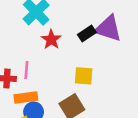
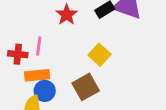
yellow square: (84, 76) -> (99, 55), turned 36

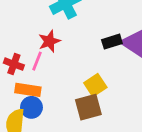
red star: (67, 15) -> (49, 41), moved
brown square: (86, 87) -> (88, 107), moved

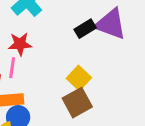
red star: (49, 41) -> (20, 44), turned 30

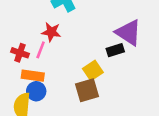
black rectangle: (85, 29) -> (115, 50), moved

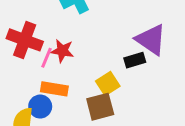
red star: (51, 32) -> (62, 51), moved
red cross: (20, 53) -> (25, 40), moved, size x1.6
orange rectangle: (33, 76) -> (54, 89), moved

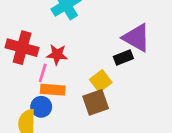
pink line: (46, 58) -> (43, 73), moved

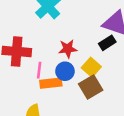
red star: (57, 55) -> (68, 49), moved
blue circle: (41, 107) -> (65, 71), moved

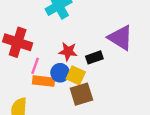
black rectangle: (107, 43) -> (94, 57), moved
yellow square: (91, 67) -> (76, 75), moved, turned -30

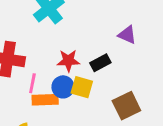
purple triangle: (120, 38) -> (127, 35), size x0.6
brown square: (81, 94) -> (126, 106), moved

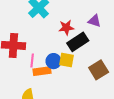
red star: (68, 61) -> (66, 28), moved
black rectangle: (100, 63) -> (78, 42), size x1.5

